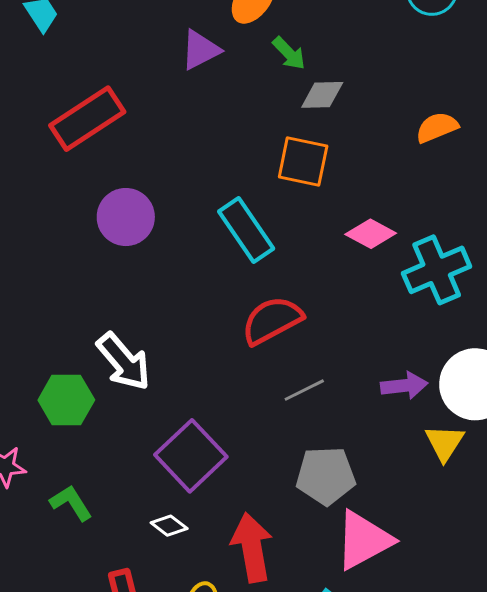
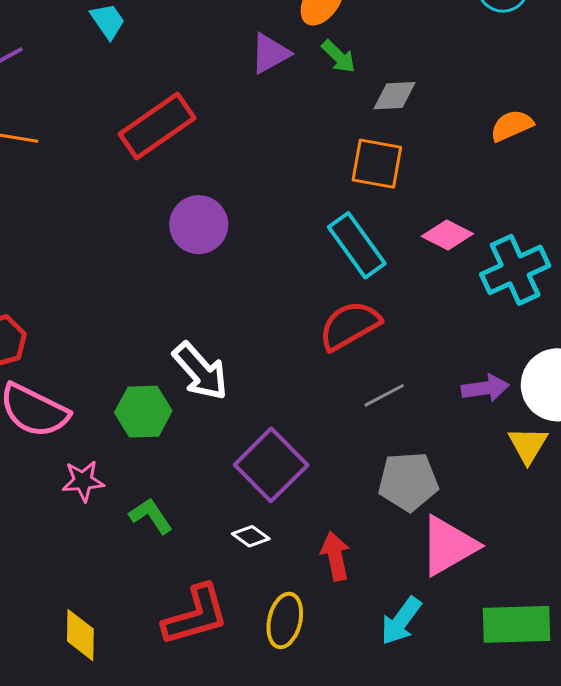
green arrow: (289, 53) -> (339, 57), moved
cyan rectangle: (246, 230) -> (357, 245), moved
red arrow: (252, 547) -> (335, 556), size x0.7

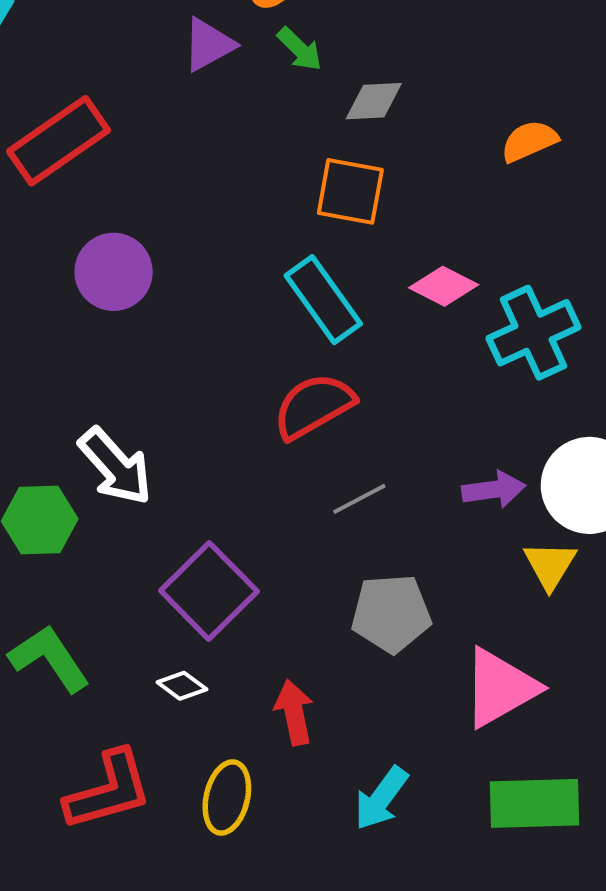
green L-shape: (151, 516) -> (49, 658), size x1.4
pink triangle: (448, 546) -> (500, 688), moved

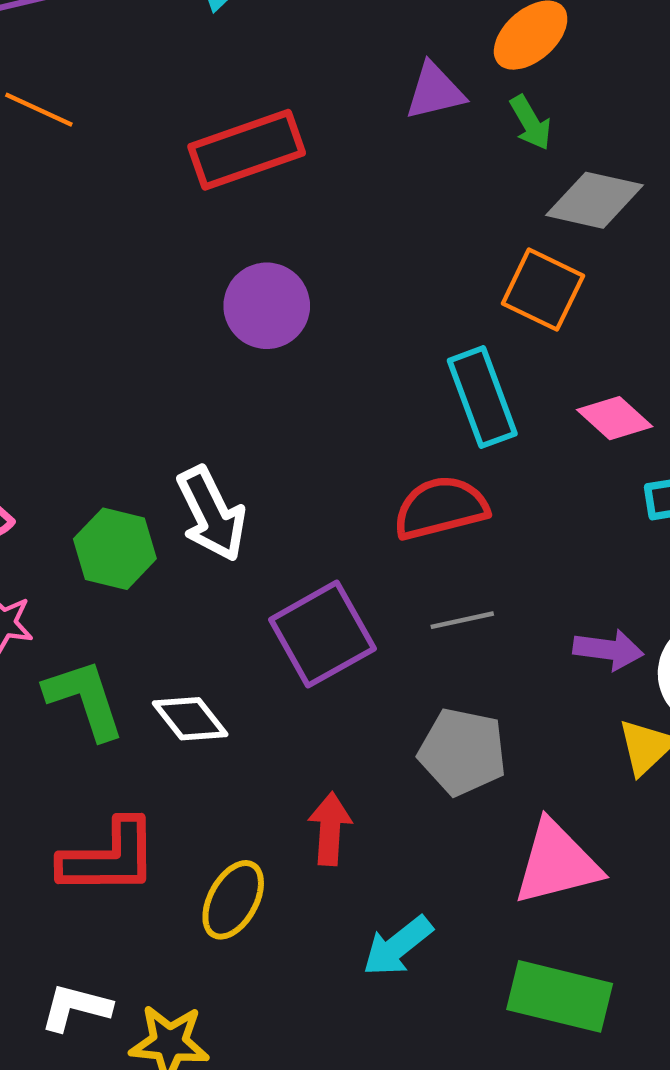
gray diamond: (374, 101) -> (595, 200), size x1.4
purple square: (209, 591) -> (322, 634), moved
white diamond: (182, 686) -> (190, 719), moved, size x1.4

